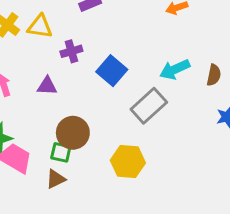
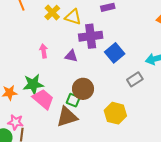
purple cross: (71, 51) -> (91, 36), size x1.6
gray rectangle: (149, 106) -> (135, 79), size x0.7
brown triangle: (56, 179) -> (67, 117), size x1.6

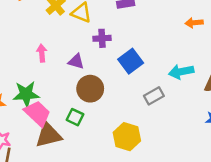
purple cross: (91, 36) -> (102, 38), size x0.6
brown circle: (83, 89) -> (90, 89), moved
brown triangle: (67, 117) -> (49, 135), moved

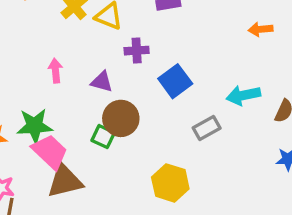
green square: (75, 117) -> (103, 137), moved

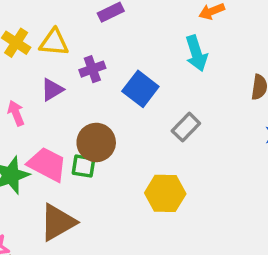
purple triangle: (102, 82) -> (52, 90), moved, turned -30
cyan arrow: (243, 95) -> (196, 53), moved, turned -80
pink trapezoid: (50, 152) -> (47, 164), moved

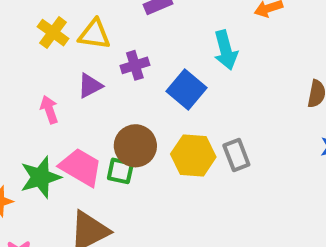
cyan arrow: (196, 53) -> (226, 50), moved
gray rectangle: (186, 127) -> (236, 155), moved, turned -68
yellow hexagon: (165, 193) -> (193, 156), moved

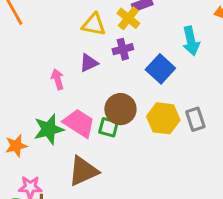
yellow cross: (53, 33) -> (128, 18), moved

